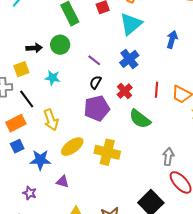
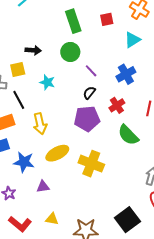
cyan triangle: (131, 24) -> (132, 40), size x0.7
green circle: (60, 45) -> (70, 52), moved
purple triangle: (63, 182) -> (43, 187), turned -32

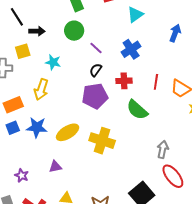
black line: (19, 100) -> (17, 17), moved
red cross: (117, 105) -> (124, 81), turned 35
yellow arrow: (40, 124) -> (41, 90), moved, turned 35
blue star: (24, 162) -> (37, 127), moved

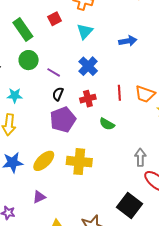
blue arrow: (175, 33) -> (128, 41), turned 72
green semicircle: (137, 110) -> (107, 124), size x0.7

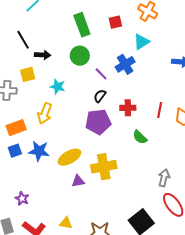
blue cross: (88, 66) -> (125, 64), moved
yellow cross: (79, 162) -> (104, 167), turned -30
purple triangle: (39, 197) -> (78, 181), moved

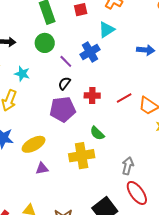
red line: (160, 110) -> (124, 98), turned 49
green semicircle: (140, 137) -> (97, 133), moved
yellow cross: (104, 167) -> (82, 156), moved

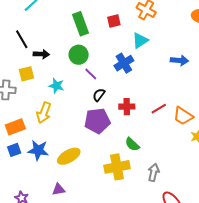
purple line: (66, 61) -> (91, 74), moved
gray arrow: (128, 166) -> (154, 172), moved
purple triangle: (42, 168) -> (59, 189), moved

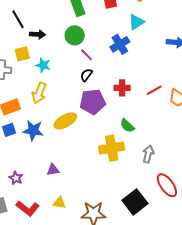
cyan star: (56, 86) -> (43, 65), moved
black semicircle: (99, 95) -> (86, 75), moved
yellow ellipse: (69, 156) -> (65, 121), moved

